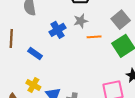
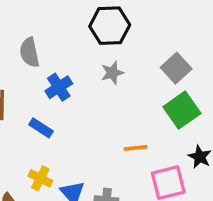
blue cross: (58, 30) -> (59, 87), moved
orange line: (94, 37) -> (136, 148), moved

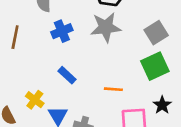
gray star: (112, 73) -> (106, 27), size x1.6
blue rectangle: (41, 128) -> (67, 75), moved

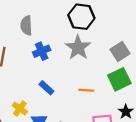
gray star: (106, 27) -> (78, 48), turned -30
orange line: (113, 89) -> (86, 90), moved

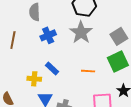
yellow cross: (20, 109) -> (34, 79), moved, turned -32

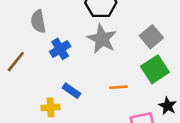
brown line: (13, 40) -> (16, 62), turned 36

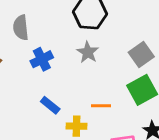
gray star: (102, 39) -> (88, 52), size x0.7
yellow cross: (51, 107) -> (77, 126), moved

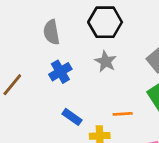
gray semicircle: (21, 28) -> (51, 32), moved

